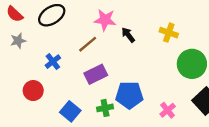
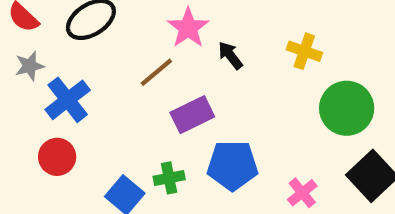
pink star: (105, 20) -> (188, 28), turned 30
blue cross: (53, 62) -> (68, 100), moved, size x1.5
purple rectangle: (96, 74) -> (192, 115), moved
green cross: (105, 108) -> (169, 178), moved

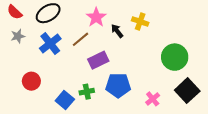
yellow cross: (304, 51) -> (140, 22), moved
blue cross: (68, 100) -> (50, 43), moved

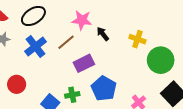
pink star: (96, 17) -> (82, 20), turned -30
yellow cross: (140, 22) -> (137, 39), moved
blue pentagon: (118, 85) -> (104, 89), turned 30

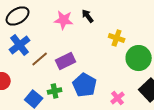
black arrow: (103, 34) -> (88, 16), moved
brown line: (66, 42) -> (40, 59), moved

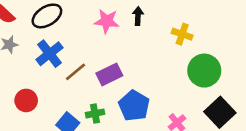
black arrow: (88, 16) -> (138, 16), turned 40
yellow cross: (117, 38) -> (182, 34), moved

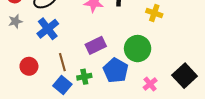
green circle: (204, 71) -> (138, 49), moved
brown line: (76, 72) -> (62, 62), moved, turned -66

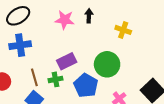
blue cross: (48, 29) -> (20, 45), turned 30
green cross: (84, 77) -> (56, 79), moved

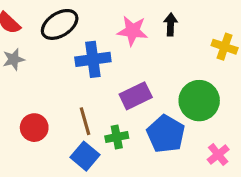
blue cross: (20, 45) -> (93, 59), moved
green cross: (56, 79) -> (117, 137), moved

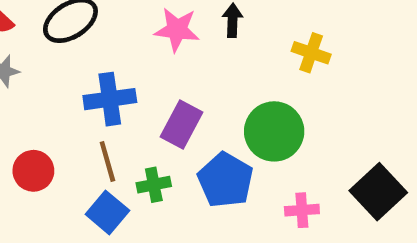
blue cross: (93, 59) -> (110, 99), moved
purple rectangle: (136, 96) -> (182, 125), turned -36
pink cross: (218, 155) -> (302, 210), turned 35

